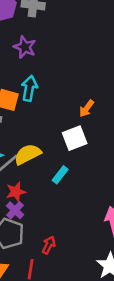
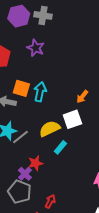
cyan arrow: (29, 88) -> (40, 92), moved
yellow semicircle: (28, 154) -> (50, 129), moved
red star: (16, 192) -> (35, 163), moved

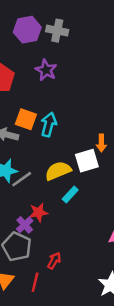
orange arrow: (82, 97) -> (101, 143), moved, turned -40

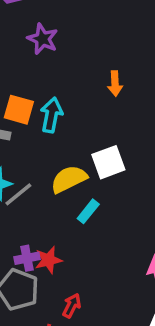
orange arrow: (101, 143) -> (115, 84), moved
red star: (38, 212) -> (48, 260), moved
purple cross: (25, 225) -> (27, 258), turned 35

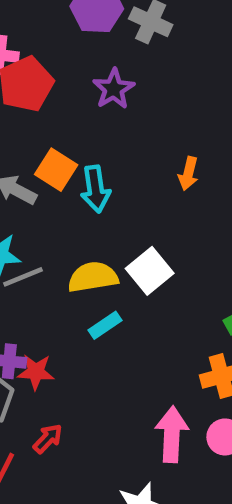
cyan arrow: (51, 115) -> (95, 189), turned 144
white square: (108, 162) -> (150, 271), turned -36

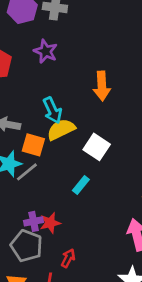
orange square: (56, 170) -> (33, 145), moved
orange arrow: (188, 174) -> (102, 86), size x1.5
yellow semicircle: (93, 277) -> (61, 129), moved

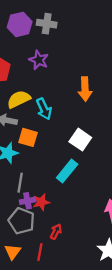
yellow semicircle: (61, 129) -> (19, 99), moved
gray line: (27, 172) -> (20, 183), moved, turned -42
cyan rectangle: (81, 185) -> (67, 171), size x1.5

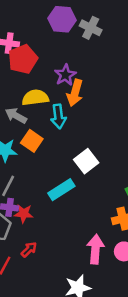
purple star: (39, 60) -> (65, 75), moved
orange arrow: (85, 89) -> (75, 93), moved

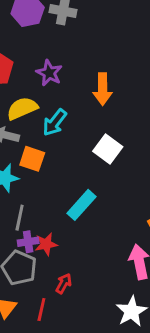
orange arrow: (75, 93) -> (103, 89), moved
cyan arrow: (58, 116) -> (55, 122), turned 60
white square: (86, 161) -> (108, 149), moved

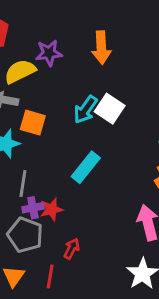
purple star: (49, 73) -> (49, 53), moved, turned -30
cyan arrow: (55, 122) -> (85, 109), moved

